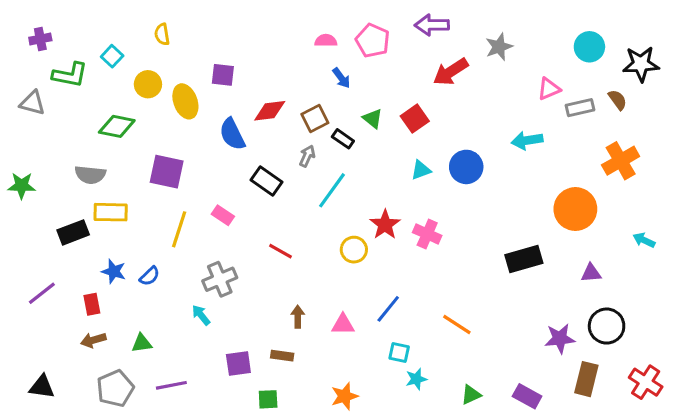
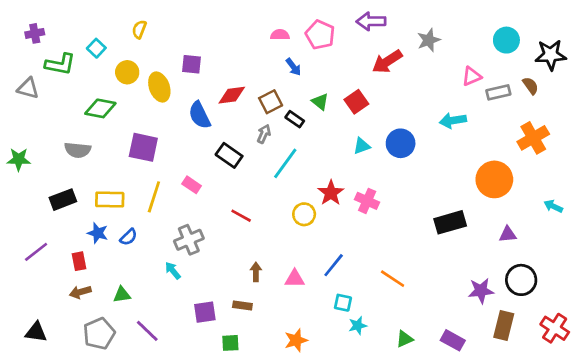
yellow semicircle: (162, 34) -> (139, 29), turned 30
yellow rectangle: (111, 212) -> (110, 200), moved
purple line: (171, 385) -> (147, 331), turned 55

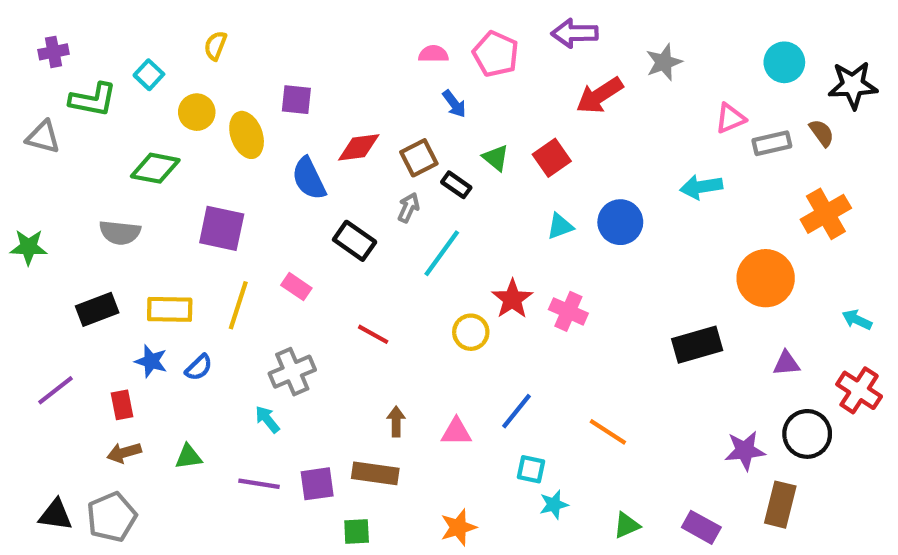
brown rectangle: (242, 305) -> (375, 473), size x1.5
red cross: (555, 328) -> (859, 390), moved
purple line: (147, 331) -> (259, 484), moved, turned -35
gray pentagon: (99, 334) -> (112, 517), moved

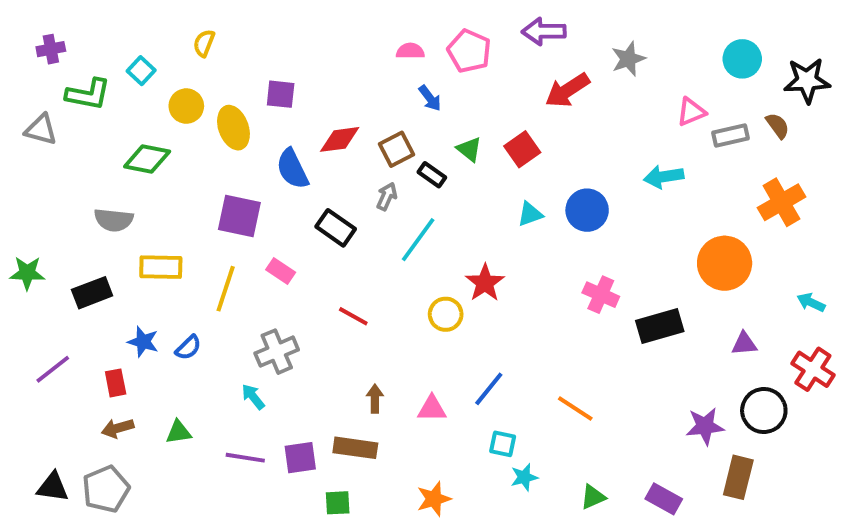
purple square: (222, 228) -> (239, 216), moved
green star: (29, 247) -> (27, 273), moved
yellow rectangle: (170, 309) -> (161, 267), moved
pink cross: (568, 311) -> (601, 295), moved

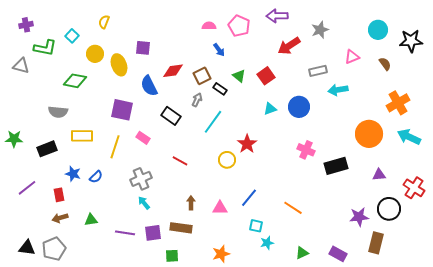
brown semicircle: (778, 126) -> (385, 64), moved
gray rectangle: (730, 135) -> (318, 71), moved
cyan arrow: (811, 302) -> (409, 137), moved, size x1.6
cyan arrow: (253, 397) -> (144, 203), moved

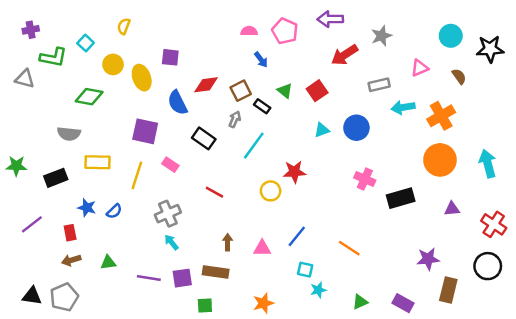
orange cross: (398, 103) -> (441, 116), moved
cyan arrow: (409, 137) -> (488, 163), turned 50
red star: (247, 144) -> (294, 172), turned 30
black circle: (389, 209) -> (488, 266), moved

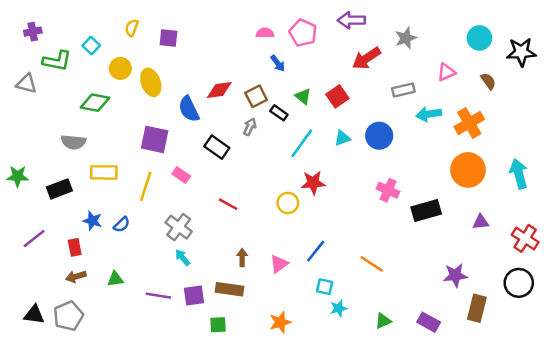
purple square: (170, 57) -> (169, 38), moved
cyan line: (254, 146) -> (302, 143), moved
gray cross: (168, 214) -> (179, 227), turned -30
pink triangle: (262, 248) -> (279, 264), turned -36

